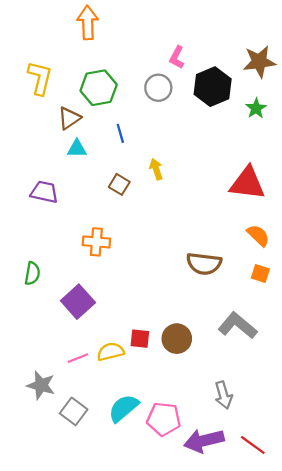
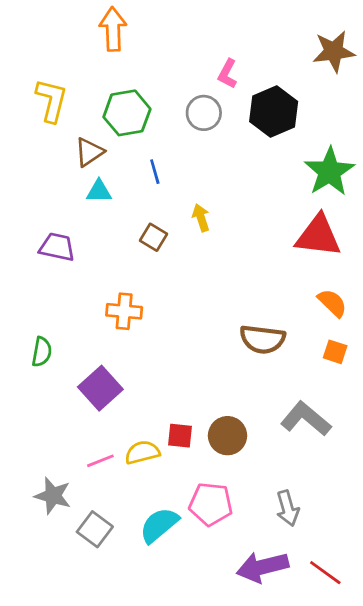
brown star: (259, 62) -> (334, 51), moved
green star: (256, 108) -> (330, 172), moved, size x1.8
pink pentagon: (164, 419) -> (211, 504), moved

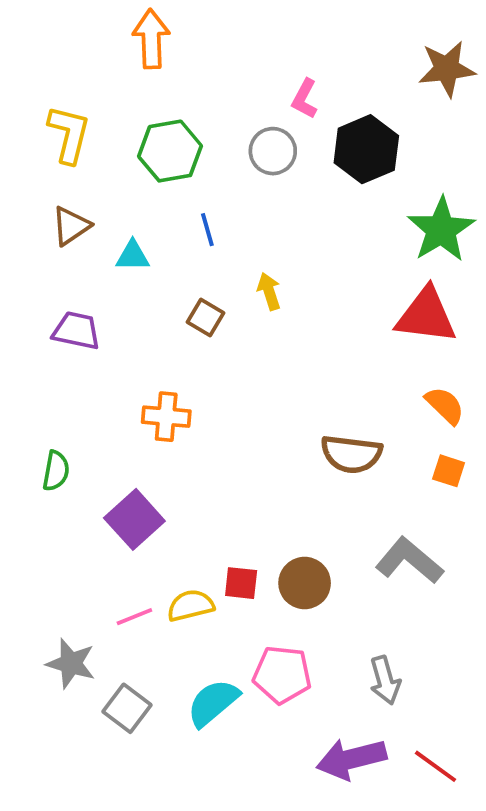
brown triangle: (89, 152) -> (71, 226), moved

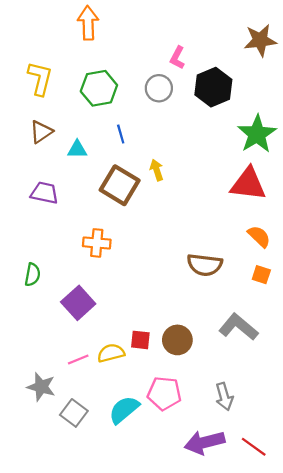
brown square: (205, 318) -> (120, 185), size x1.8

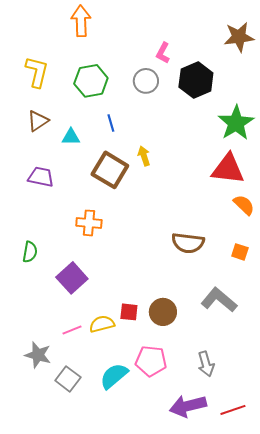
orange semicircle: (259, 236) -> (244, 205), moved
red line: (254, 447) -> (233, 410), turned -55

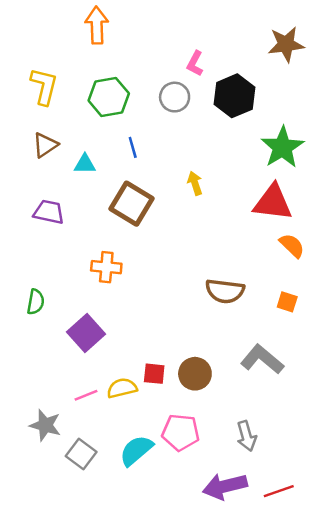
yellow arrow: (144, 156) -> (195, 183), moved

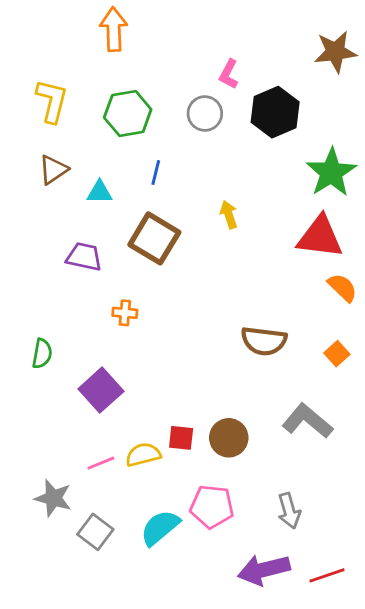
blue line: (133, 147) -> (156, 172), turned 30
purple trapezoid: (49, 212) -> (84, 257), moved
orange cross: (106, 267) -> (125, 313), size x0.7
orange square: (287, 302) -> (337, 354), turned 30

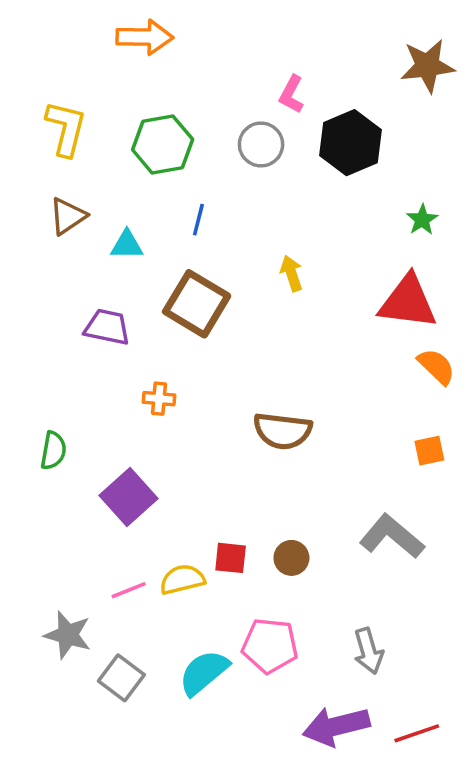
orange arrow: (114, 29) -> (145, 37), turned 93
green star: (331, 172) -> (422, 220), size x0.5
brown semicircle: (264, 341) -> (283, 431), moved
orange square: (337, 354) -> (429, 451), turned 30
brown circle: (229, 438) -> (291, 558), size x0.7

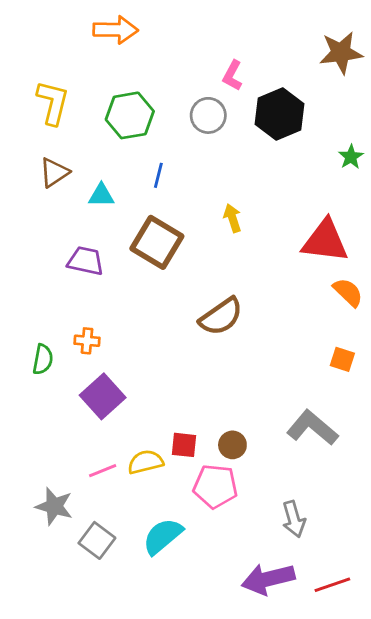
green star: (422, 220) -> (351, 157), moved
orange cross: (159, 399) -> (87, 341), moved
brown semicircle: (283, 431) -> (221, 317), moved, turned -42
orange square: (429, 451) -> (342, 359), turned 30
pink pentagon: (270, 646) -> (215, 486), moved

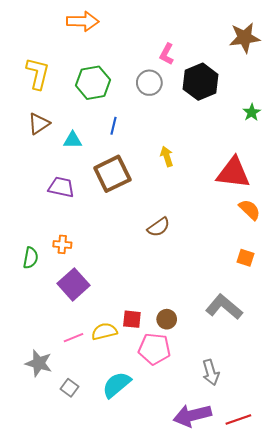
brown square: (157, 242) -> (112, 174), turned 33
brown semicircle: (221, 317) -> (159, 227), size x0.7
gray square: (97, 540) -> (69, 388), size x0.7

